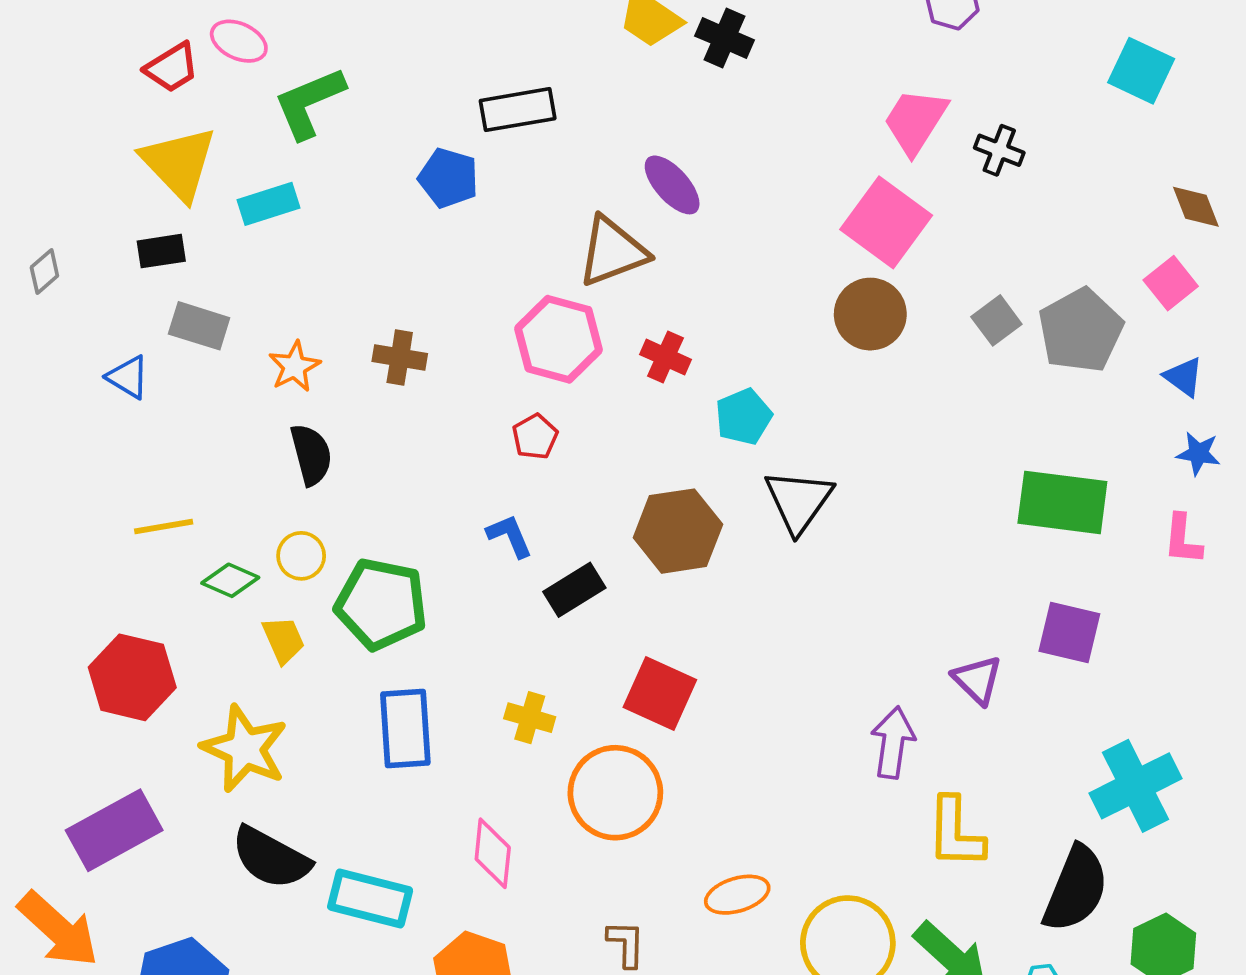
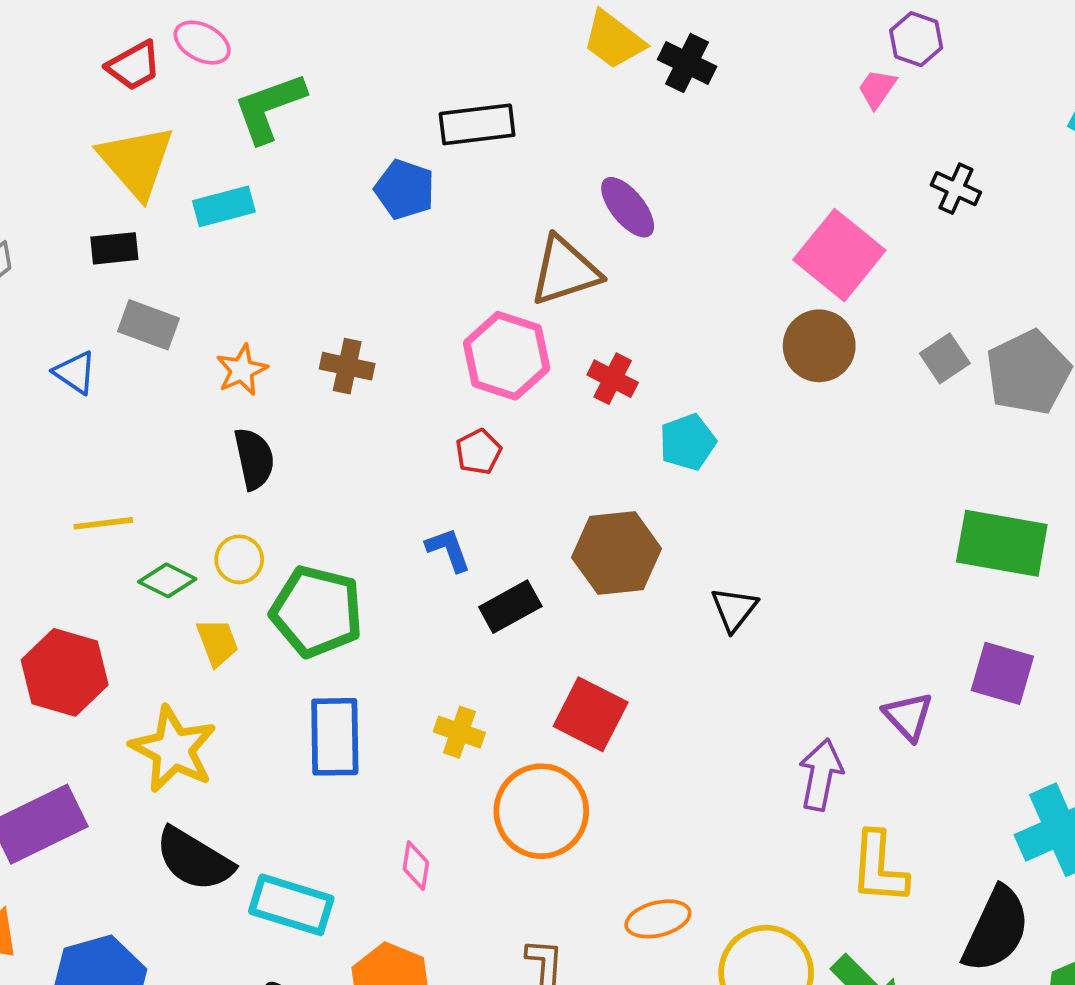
pink trapezoid: (915, 121) -> (877, 89), moved, size x0.6
black triangle: (799, 501) -> (734, 609), moved, size x0.7
pink diamond: (493, 853) -> (416, 866), size x0.7

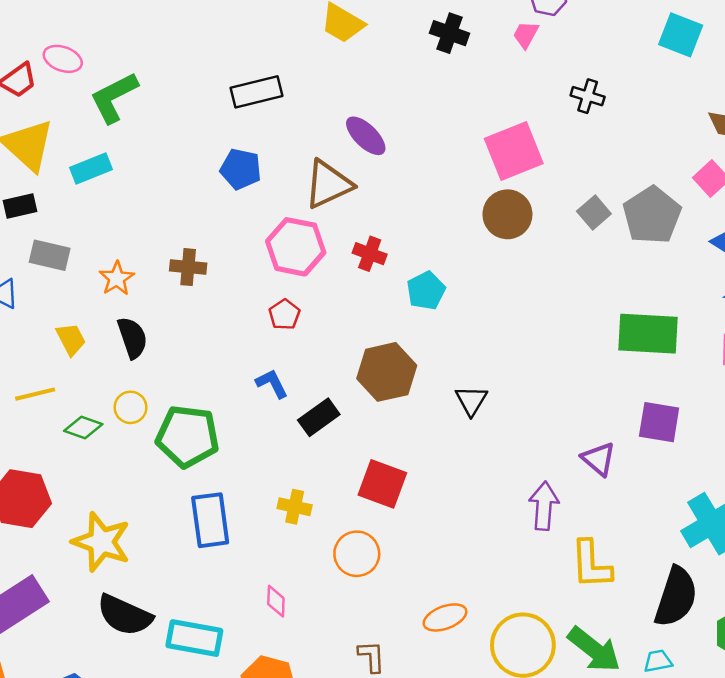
black cross: (687, 63) -> (449, 33), moved
blue pentagon: (405, 189) -> (241, 169), moved
pink square: (839, 255) -> (514, 151), turned 36
yellow trapezoid: (217, 642) -> (71, 339), moved
orange circle: (541, 811) -> (357, 554), size x0.7

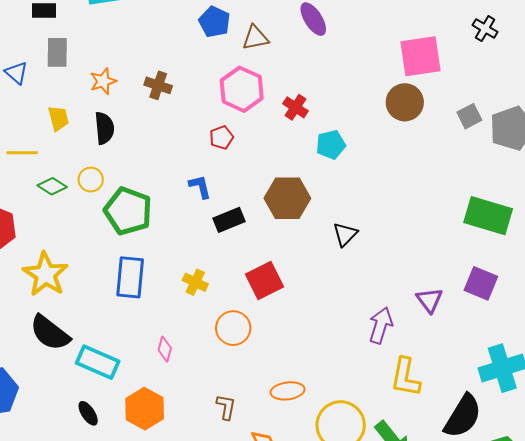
brown triangle: (328, 184) -> (255, 38), moved, size x0.7
gray rectangle: (50, 255) -> (57, 52), turned 64
red square: (382, 484) -> (264, 281), turned 30

